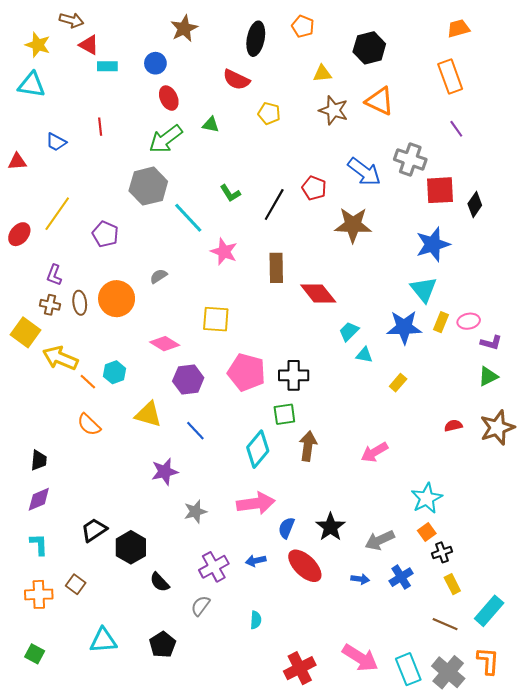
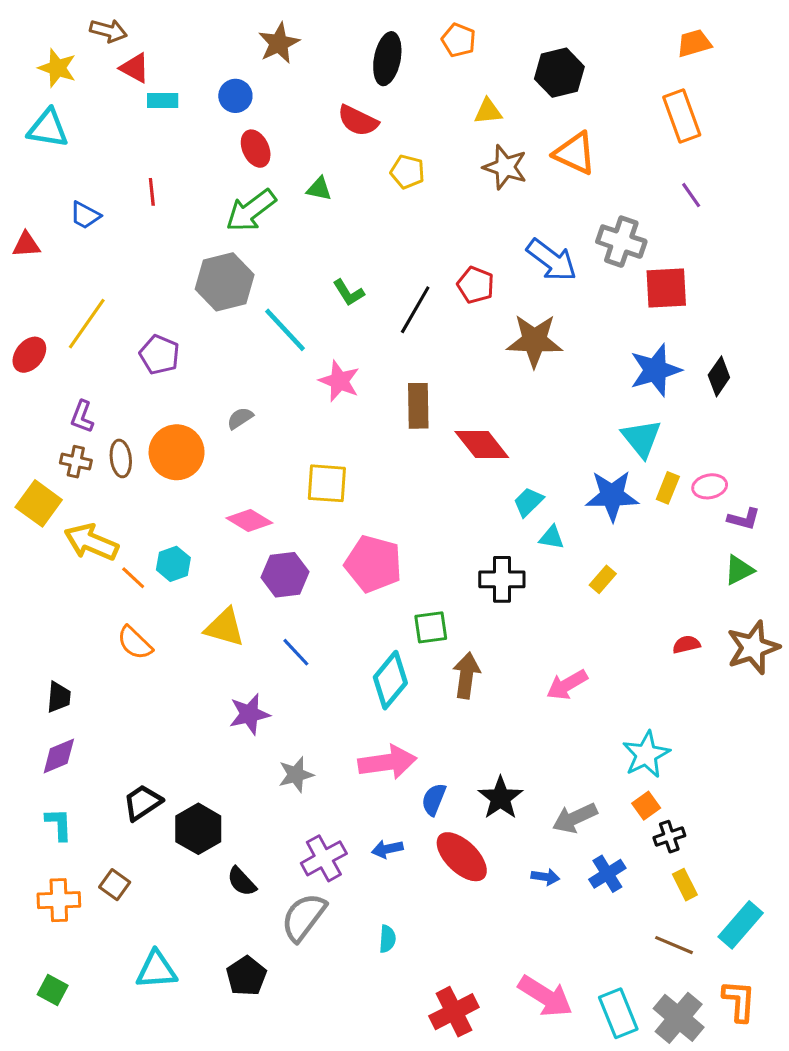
black diamond: (475, 204) -> (719, 376), moved
black cross: (294, 375) -> (502, 579), moved
gray semicircle: (200, 606) -> (304, 917), size x1.6

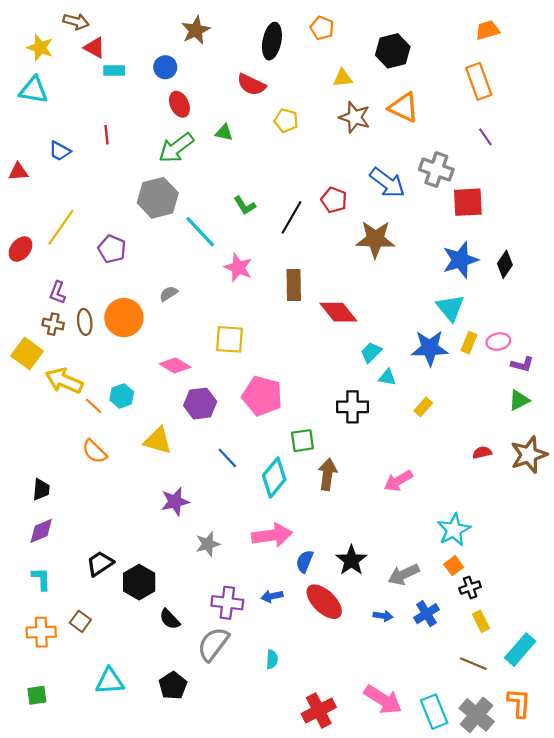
blue line: (296, 652) -> (227, 458), moved
purple cross: (324, 858) -> (227, 603), turned 36
green square: (53, 990) -> (37, 695), turned -36

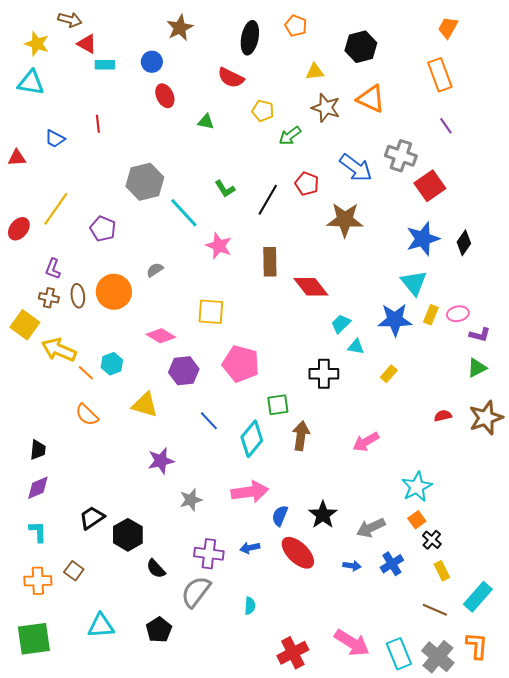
orange trapezoid: (487, 30) -> (448, 28), turned -45
green arrow: (176, 148) -> (290, 136), moved, size x0.7
red square: (468, 202) -> (430, 186), turned -32
black cross: (470, 588) -> (432, 540), turned -30
green square: (37, 695) -> (34, 639), size x1.8

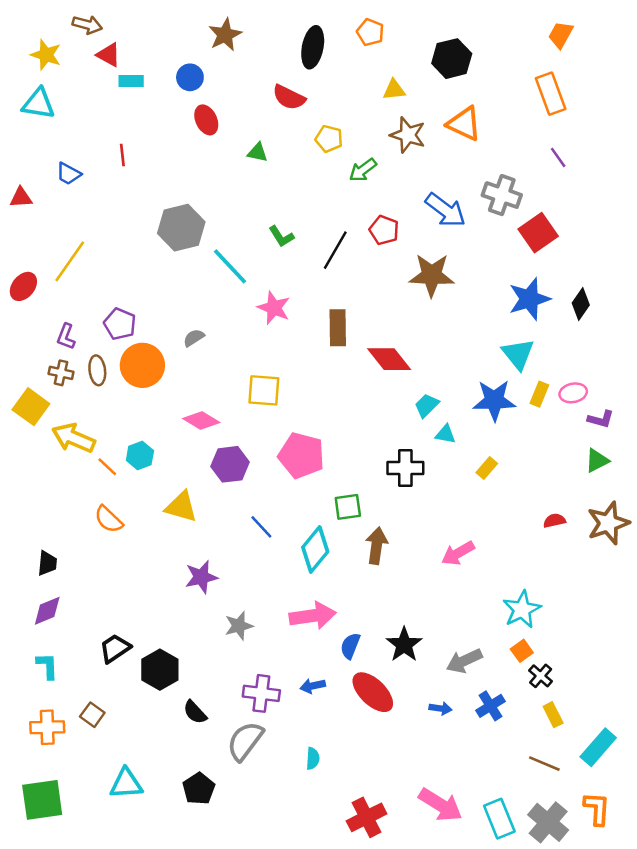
purple pentagon: (103, 229) -> (120, 324), moved

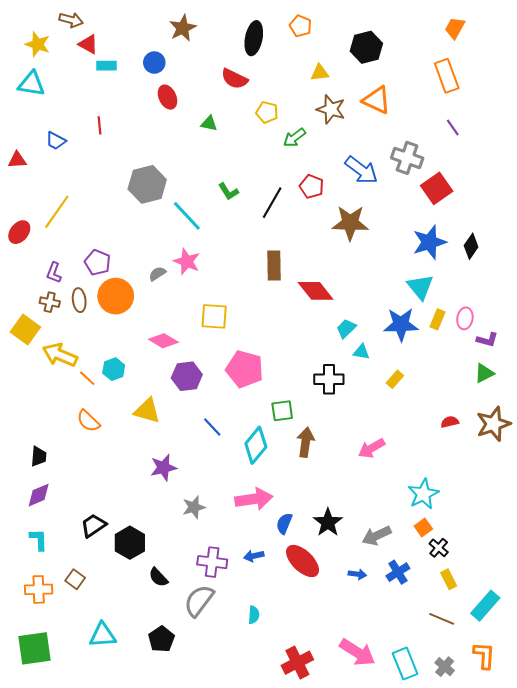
pink star: (274, 308) -> (187, 262), moved
pink ellipse: (573, 393) -> (465, 318), turned -70
gray cross: (548, 822) -> (445, 667), size x0.6

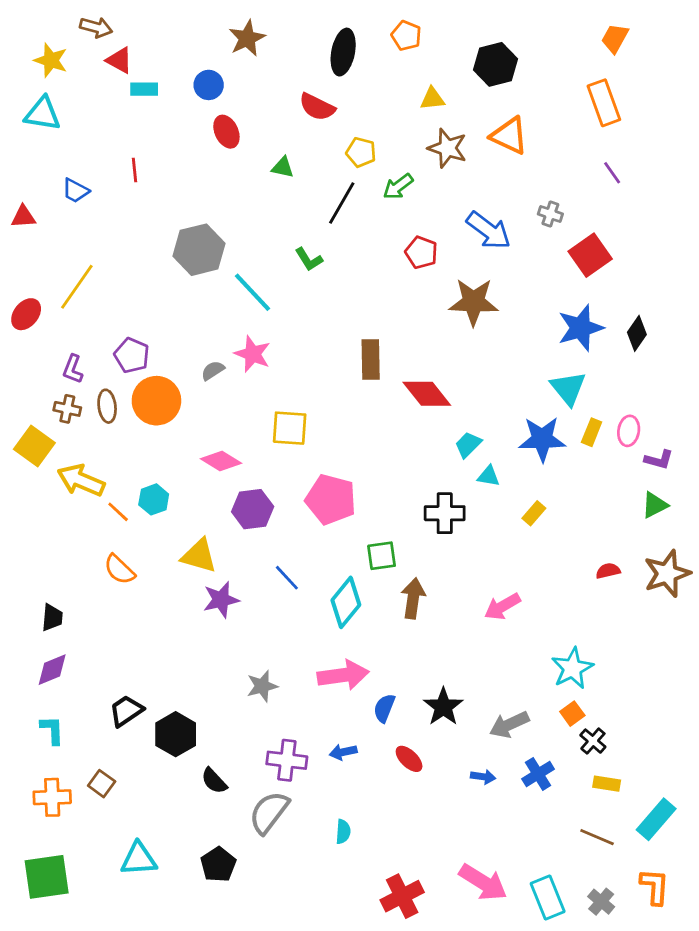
gray cross: (407, 158) -> (550, 214), size x0.6
black line: (272, 203) -> (342, 203), moved
purple star: (163, 468) -> (221, 600), moved
red ellipse: (303, 561) -> (409, 759), size x0.6
yellow rectangle: (449, 579) -> (607, 784), turned -54

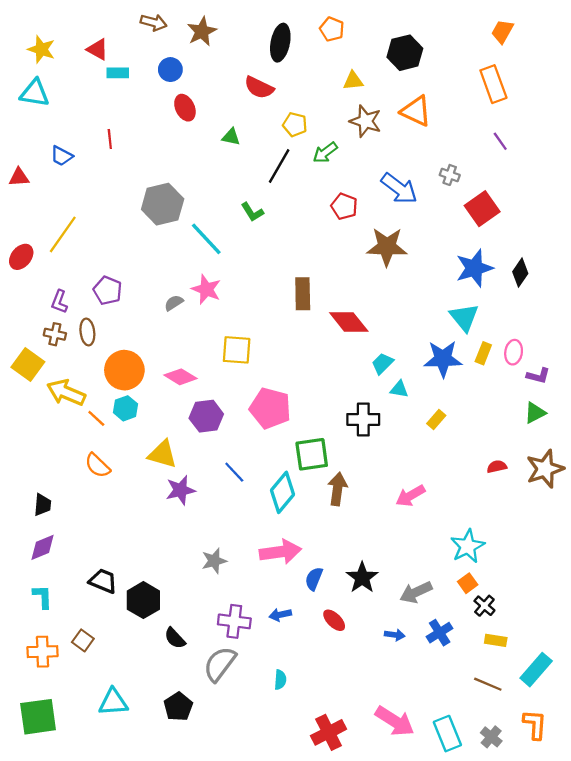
brown arrow: (96, 27) -> (154, 22), moved
orange circle: (156, 401) -> (124, 370), moved
green square: (382, 556) -> (312, 454), size x1.4
black trapezoid: (126, 711) -> (103, 581), turned 56

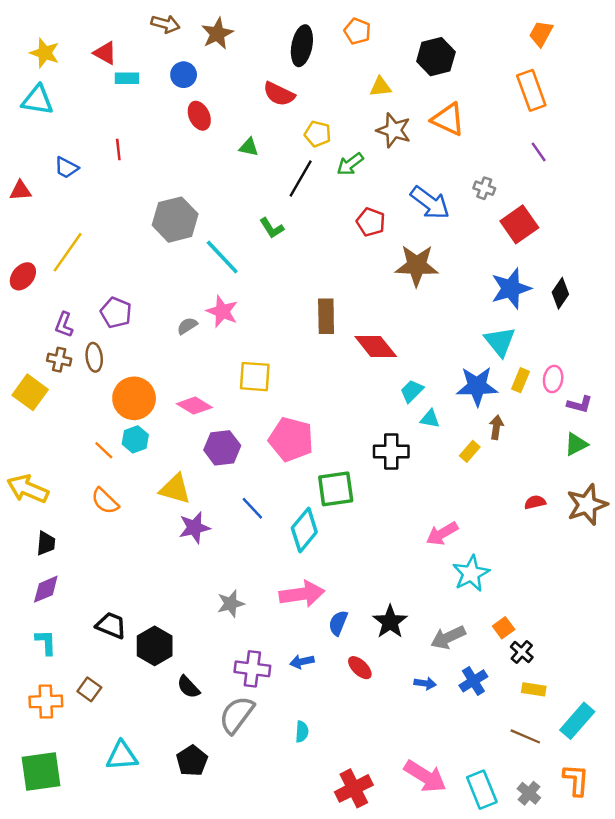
yellow arrow: (66, 393) -> (28, 489), moved
brown arrow: (337, 489) -> (496, 427), moved, size x0.7
cyan star: (468, 546) -> (471, 573), moved

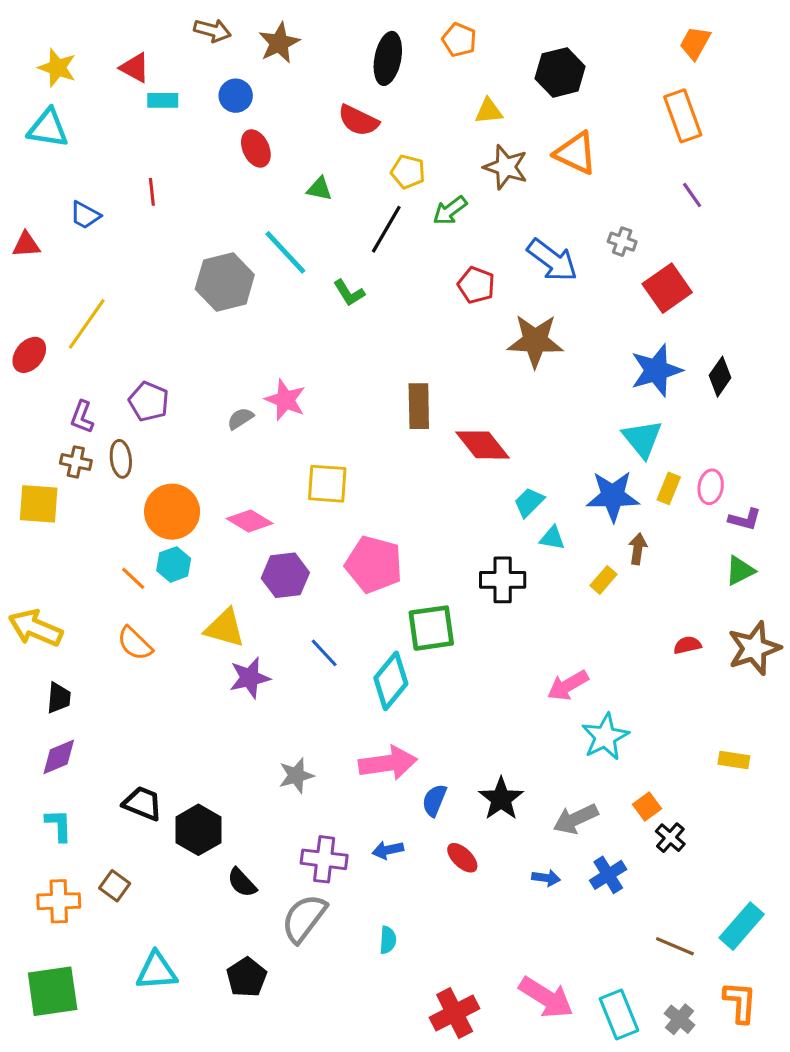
cyan line: (222, 257) -> (285, 252), moved
yellow square: (30, 392) -> (39, 504), turned -32
yellow rectangle: (534, 689) -> (734, 760), moved

